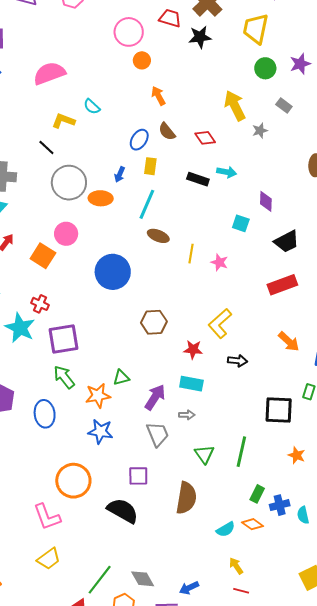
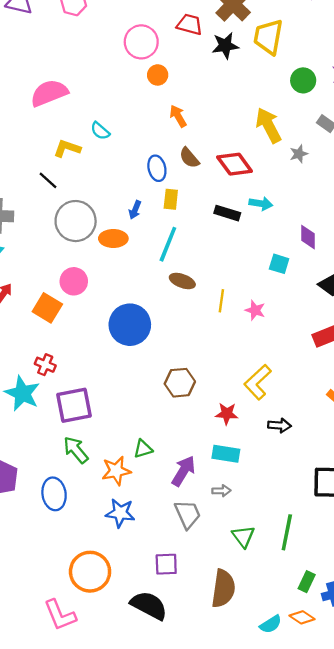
yellow trapezoid: (256, 29) -> (268, 37), moved
red diamond: (205, 138) -> (235, 164), size x1.4
blue ellipse: (139, 140) -> (157, 168), turned -45

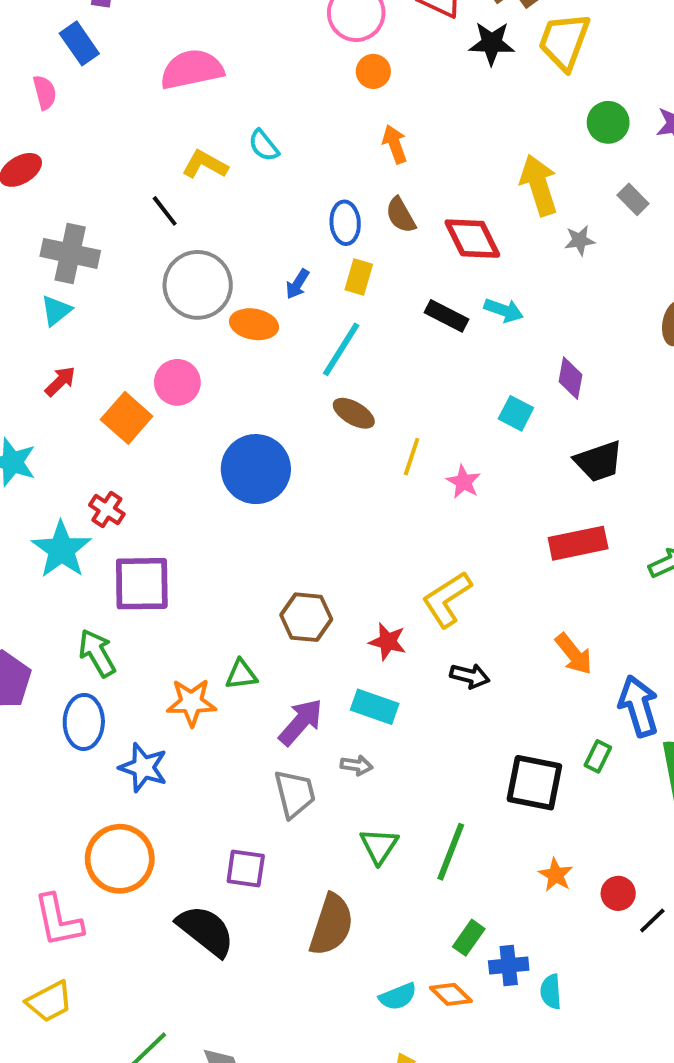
brown hexagon: (180, 383) -> (306, 617), moved
green arrow: (76, 450) -> (97, 653), moved
blue star: (120, 513) -> (143, 768), moved

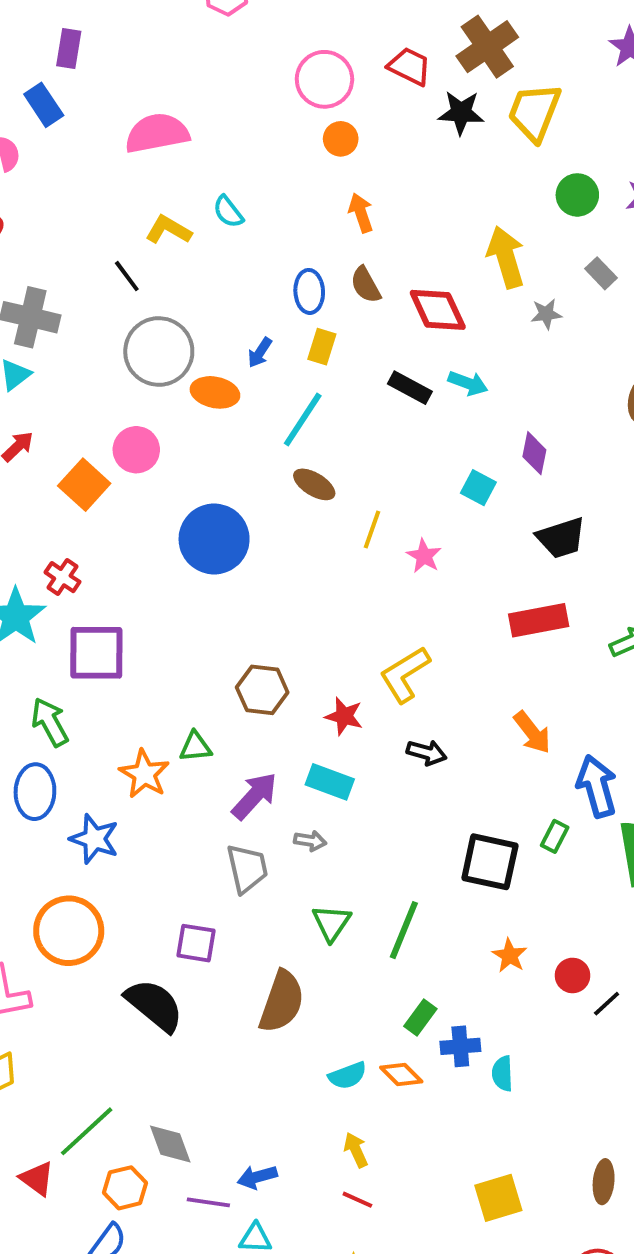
orange star: (191, 702) -> (144, 774), turned 30

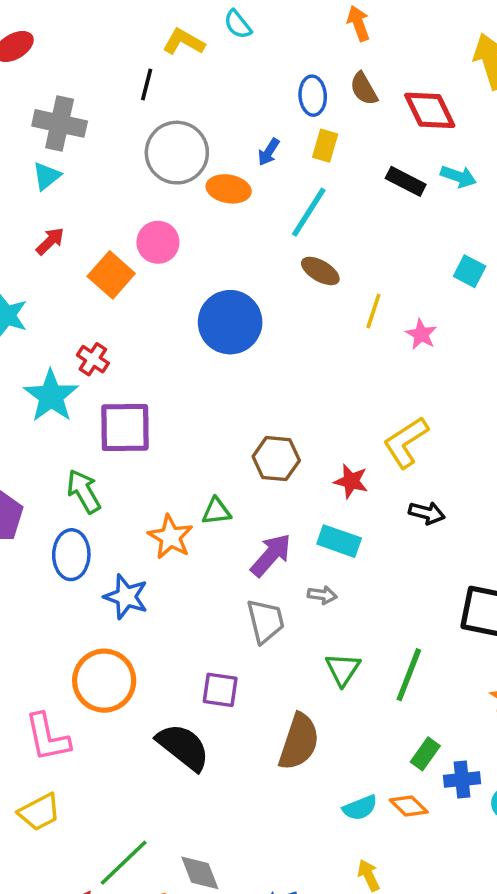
black line: (127, 276) -> (147, 85), turned 52

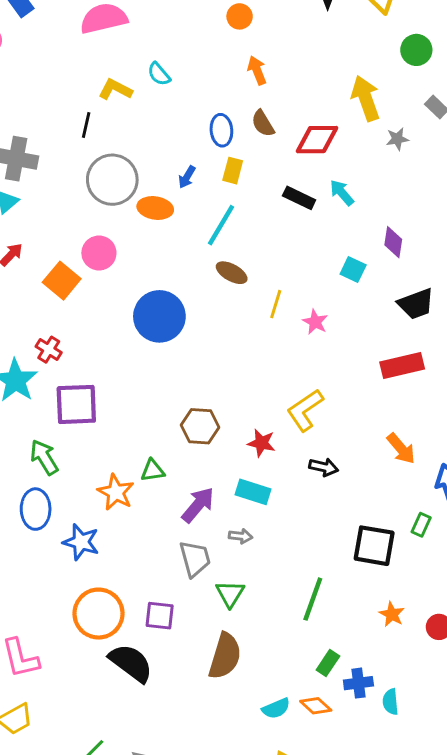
red diamond: (430, 110) -> (317, 140), turned -63
cyan arrow: (458, 176) -> (342, 193), turned -148
green triangle: (343, 669) -> (230, 594), moved
orange circle: (104, 681) -> (99, 614), moved

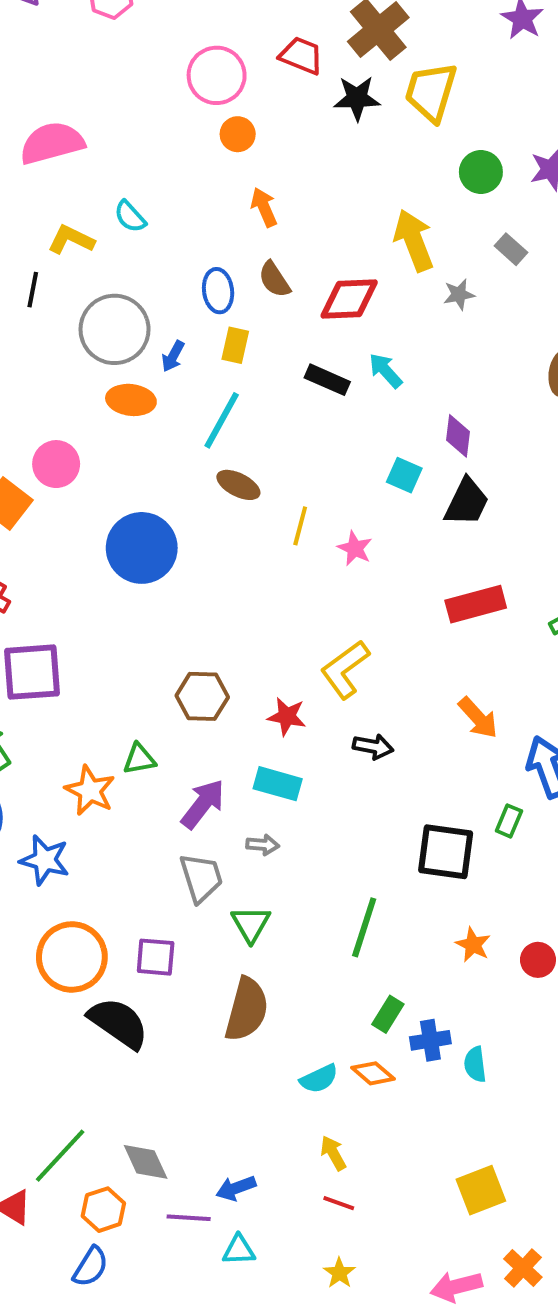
gray circle: (112, 180) -> (115, 329), moved
black trapezoid: (416, 304) -> (467, 502), moved, turned -42

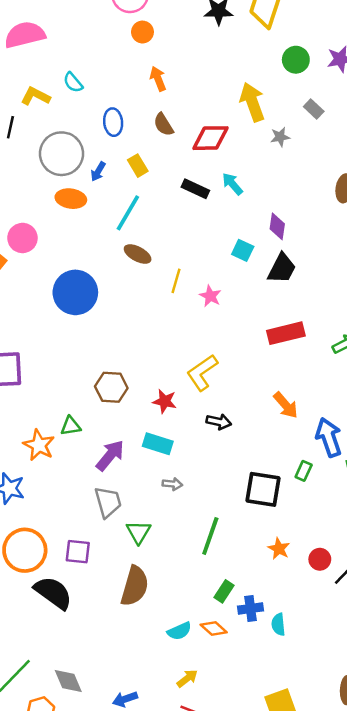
blue ellipse: (218, 291) -> (113, 122), moved
yellow rectangle: (235, 345) -> (138, 166), turned -45
gray arrow: (263, 845) -> (172, 484), moved
yellow arrow: (333, 1153) -> (187, 678), turned 80

